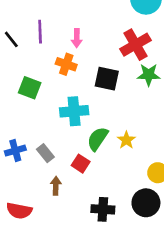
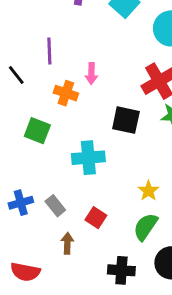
purple line: (40, 32) -> (49, 51), moved
orange cross: (66, 64) -> (66, 93), moved
green semicircle: (98, 139) -> (145, 227), moved

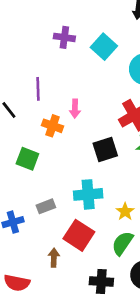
black square: (126, 120) -> (105, 150), turned -30
cyan cross: (88, 158) -> (88, 194), moved
gray rectangle: (55, 206) -> (46, 206), moved, turned -72
red square: (96, 218) -> (79, 235), size x1.6

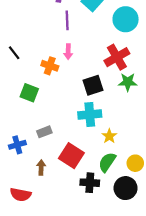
purple line: (38, 89) -> (67, 20), moved
cyan cross: (88, 194) -> (90, 114), moved
brown arrow: (54, 258) -> (41, 167), moved
black cross: (101, 281) -> (90, 183), moved

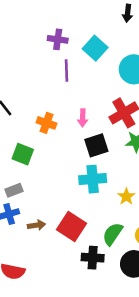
pink arrow: (68, 52) -> (83, 118), moved
gray rectangle: (44, 132) -> (14, 190), moved
yellow star: (109, 136) -> (126, 197), moved
brown arrow: (41, 167) -> (37, 225), moved, turned 80

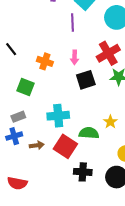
purple line: (66, 71) -> (73, 23), moved
cyan cross: (93, 179) -> (58, 116), moved
green semicircle: (113, 234) -> (89, 133), moved, turned 60

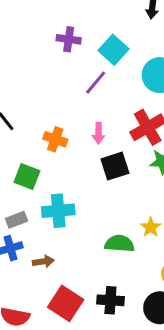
purple line: (73, 23) -> (96, 83), turned 42
cyan cross: (58, 116) -> (58, 211), moved
red square: (65, 146) -> (66, 303), moved

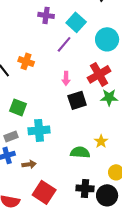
orange cross: (55, 139) -> (26, 61), moved
black cross: (110, 300) -> (85, 188), moved

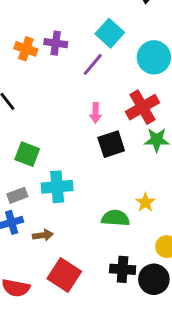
purple cross: (46, 15) -> (56, 43), moved
orange cross: (26, 61) -> (26, 49), moved

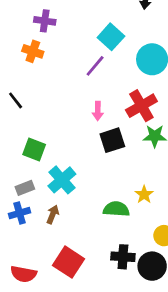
purple cross: (56, 43) -> (45, 21), moved
cyan cross: (57, 187) -> (62, 180), turned -36
brown arrow: (43, 235) -> (53, 214), moved, turned -60

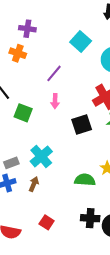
purple line: (95, 66) -> (54, 73), moved
pink arrow: (98, 111) -> (55, 101), moved
green square: (34, 149) -> (23, 113), moved
red square: (69, 262) -> (47, 222), size x0.6

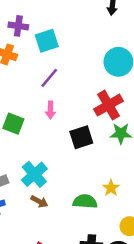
cyan square: (81, 42) -> (47, 41), moved, turned 30
brown arrow: (34, 184) -> (39, 201), moved, turned 96

